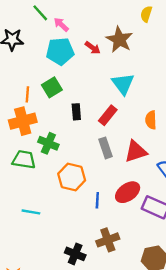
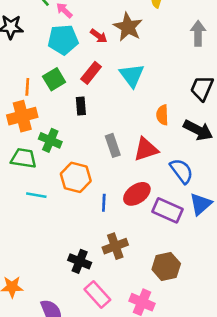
red rectangle: (108, 115) -> (91, 73), moved
cyan line: (31, 212) -> (36, 195), moved

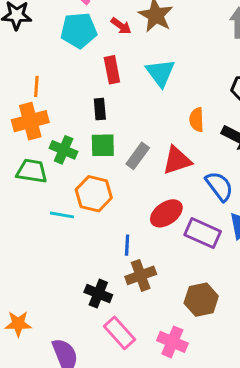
red rectangle: (91, 73) -> (112, 70), turned -50
green square: (54, 79) -> (103, 145), moved, turned 30
gray rectangle: (113, 145) -> (138, 156), turned 55
cyan line: (36, 195) -> (62, 215), moved
blue line: (104, 203) -> (127, 245), moved

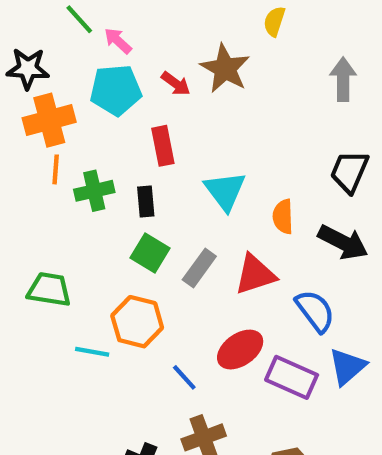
cyan triangle: (160, 73) -> (225, 191), moved
orange cross: (30, 121) -> (49, 120), moved
green square: (103, 145) -> (150, 253), turned 32
green cross: (64, 150) -> (94, 191), moved, turned -36
blue line: (127, 245) -> (184, 377), moved, turned -45

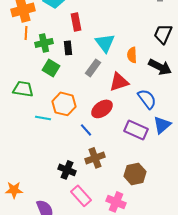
green square: (150, 253) -> (51, 68), moved
gray rectangle: (199, 268) -> (93, 68), moved
red ellipse: (240, 350) -> (102, 109), moved

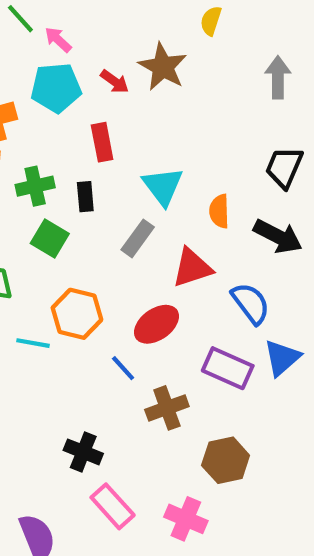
brown cross: (95, 158) -> (167, 408), moved

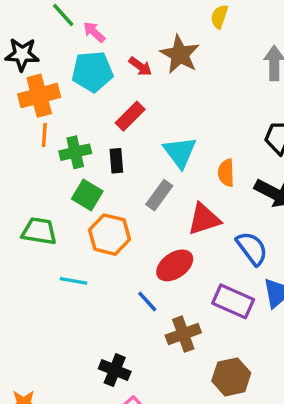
red rectangle: (102, 142) -> (130, 116), turned 56
orange hexagon: (77, 314) -> (110, 235), moved

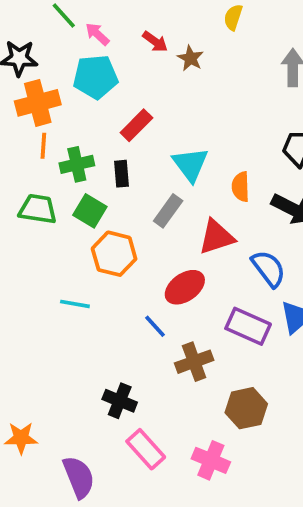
brown star: (180, 54) -> (190, 58), size x0.6
red arrow: (140, 66) -> (155, 42), moved
green trapezoid: (39, 231) -> (38, 209), moved

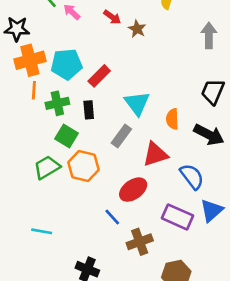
cyan pentagon: (95, 77) -> (67, 64), moved
green trapezoid: (38, 209) -> (47, 167), moved, turned -40
cyan line: (75, 304) -> (42, 231), moved

